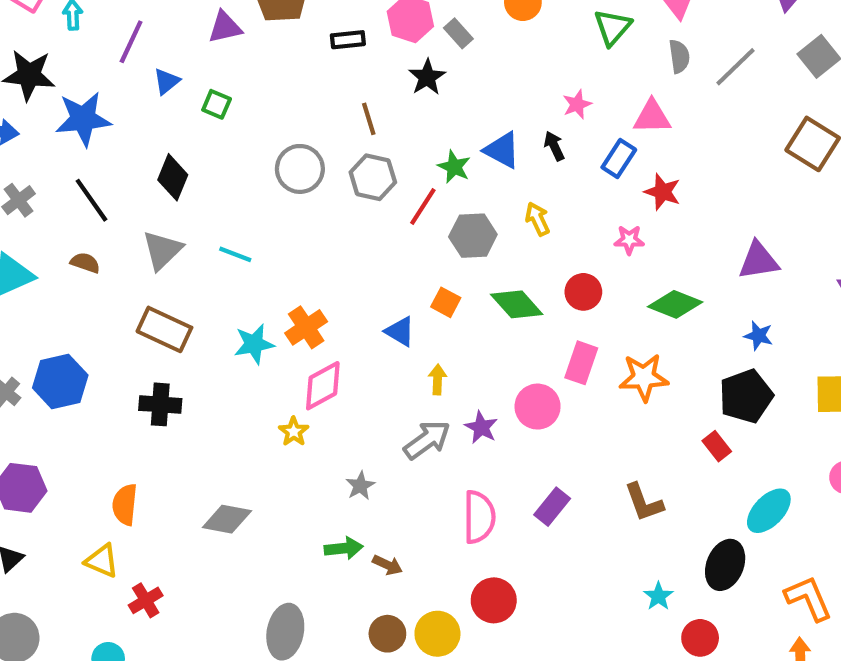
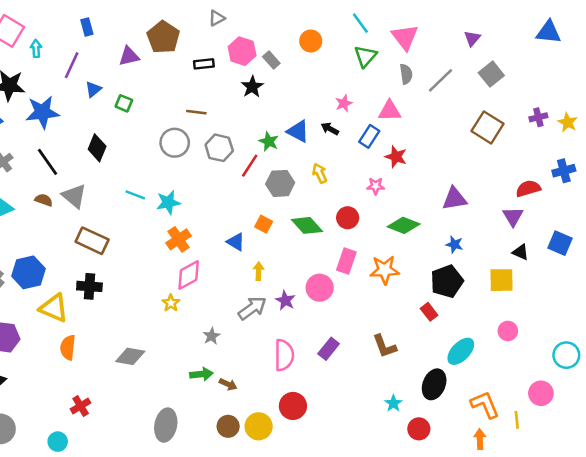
brown line: (369, 119) -> (196, 112), moved, turned -66
black arrow: (554, 146) -> (330, 129), turned -36
gray triangle: (162, 250) -> (74, 196), moved, turned -36
cyan star: (254, 344) -> (168, 202), moved
yellow triangle: (102, 561) -> (54, 308), moved, size x1.4

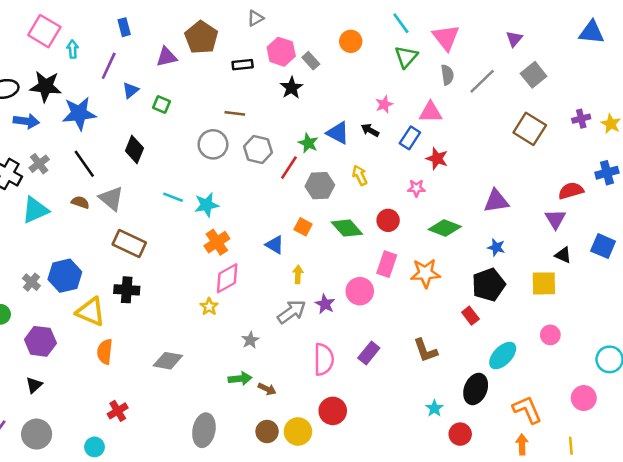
yellow line: (517, 420) -> (571, 446), moved

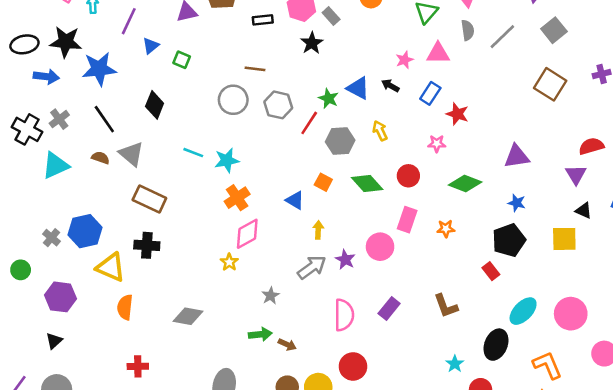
pink triangle: (431, 112) -> (438, 53), moved
orange star: (425, 273) -> (446, 229), size x0.6
pink circle: (550, 335) -> (571, 314), moved, size x1.6
red cross: (118, 411) -> (138, 366), turned 30

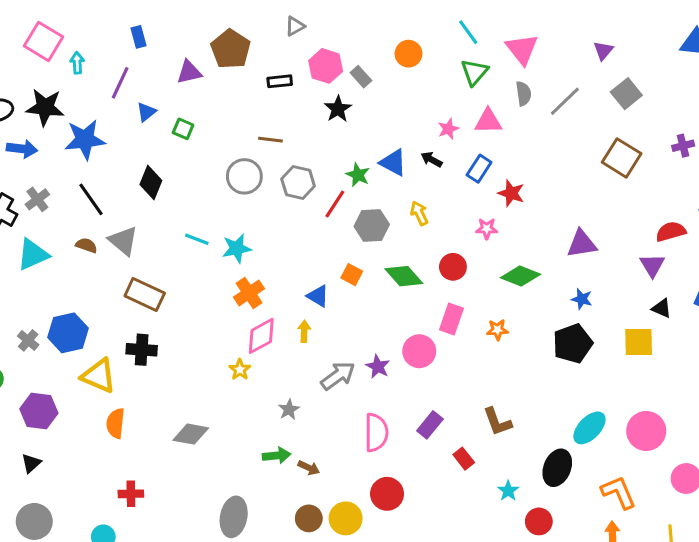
yellow arrow: (318, 230) -> (304, 331), moved
red rectangle: (491, 271) -> (464, 459), moved

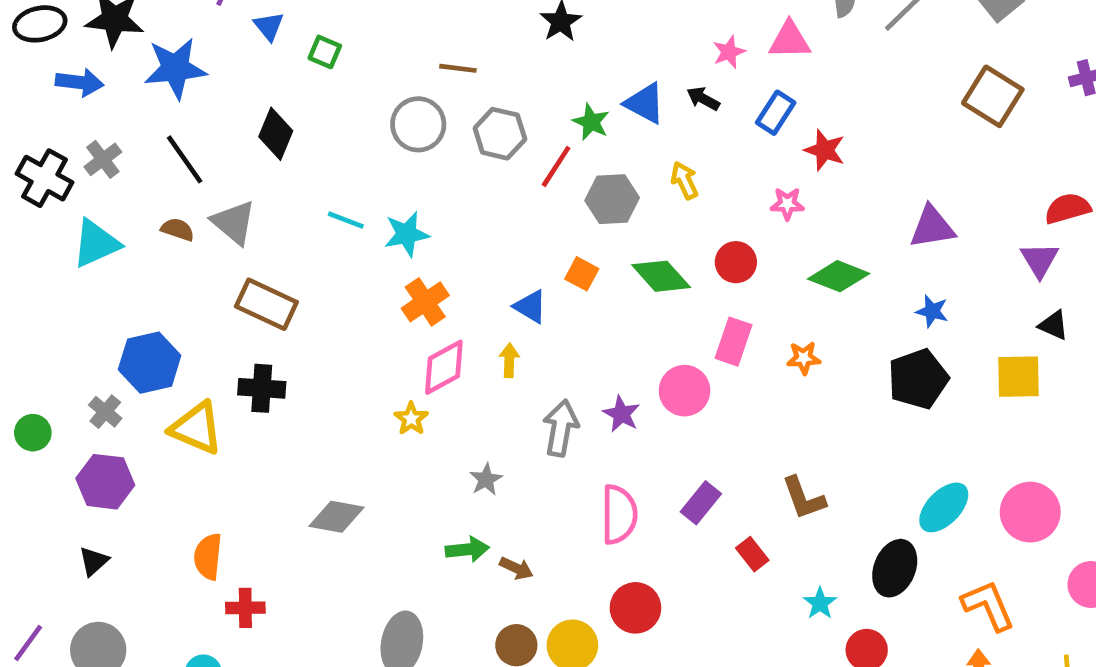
blue triangle: (146, 112) -> (269, 26), turned -30
gray cross: (28, 340) -> (105, 412), moved
gray arrow: (338, 376) -> (561, 428), turned -44
orange semicircle: (116, 423) -> (208, 556), moved

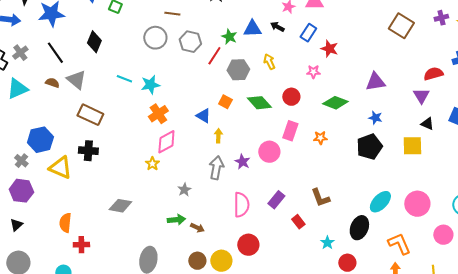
blue triangle: (645, 103) -> (252, 29), turned -30
yellow arrow: (509, 360) -> (218, 136), moved

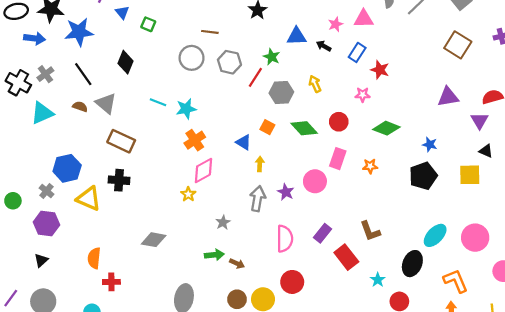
blue triangle: (252, 29) -> (297, 36), moved
purple triangle: (375, 82) -> (448, 97), moved
red rectangle: (298, 222) -> (346, 257), size x1.6

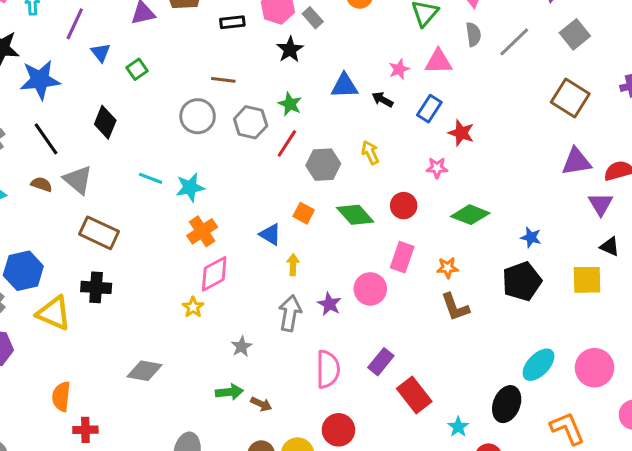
green square: (148, 24) -> (137, 69), turned 32
green star: (272, 57) -> (290, 104), moved
purple triangle: (448, 97) -> (576, 162), moved
brown L-shape: (370, 231) -> (455, 307), moved

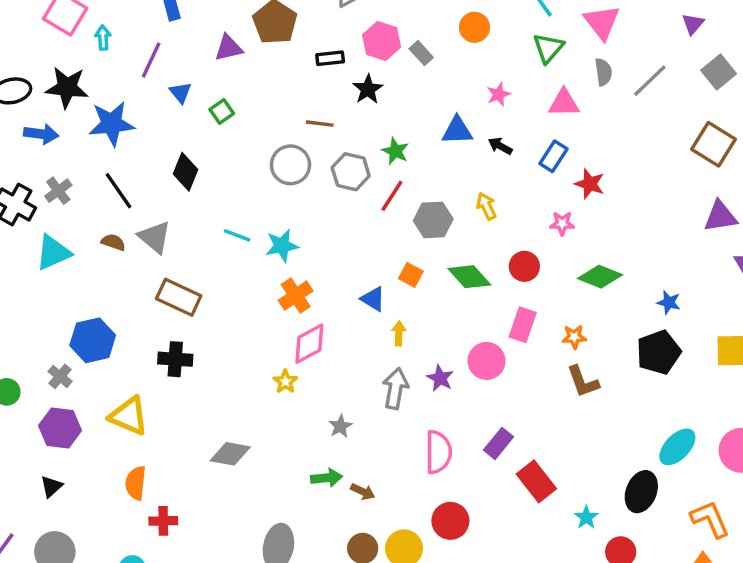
black star: (290, 50) -> (368, 89), moved
pink star: (399, 69) -> (499, 94), moved
yellow triangle: (54, 313) -> (129, 416), moved

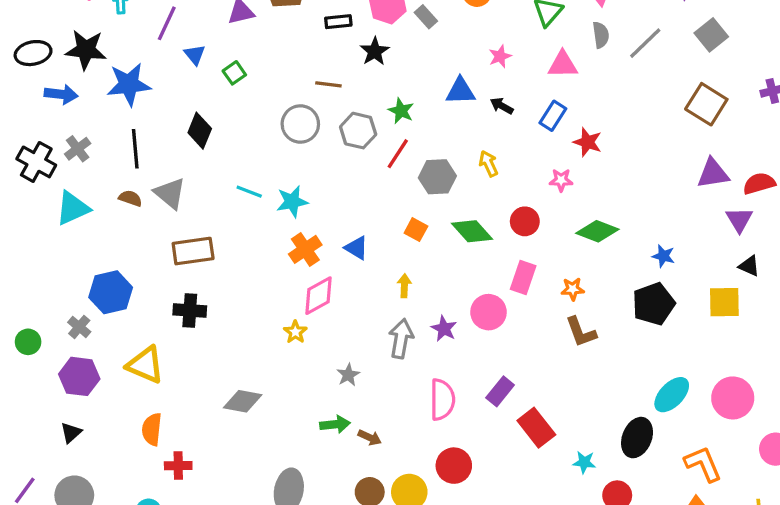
black line: (118, 191) -> (135, 149), turned 30
brown rectangle: (179, 297) -> (193, 251), turned -33
blue triangle: (373, 299) -> (356, 248), moved
cyan star: (586, 517) -> (584, 462), turned -30

